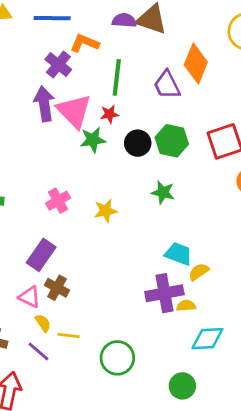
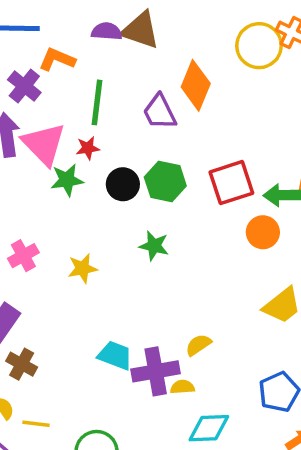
cyan trapezoid: (179, 254) -> (115, 355), moved

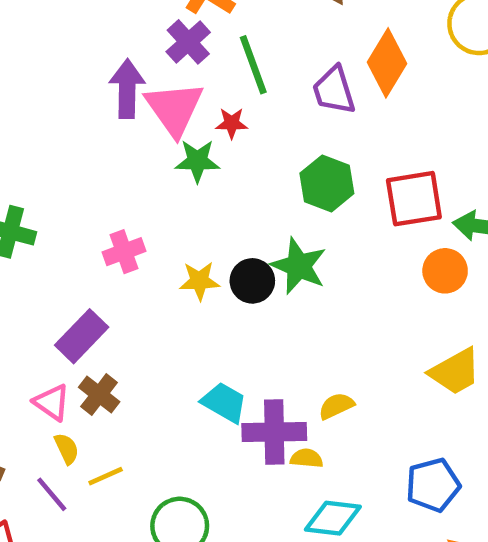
purple cross: (24, 86) -> (188, 42), moved
green line: (97, 102) -> (253, 65), turned -36
black circle: (123, 184) -> (252, 281), moved
green star: (154, 246) -> (299, 266), size x1.4
yellow line: (36, 424) -> (106, 476), turned -40

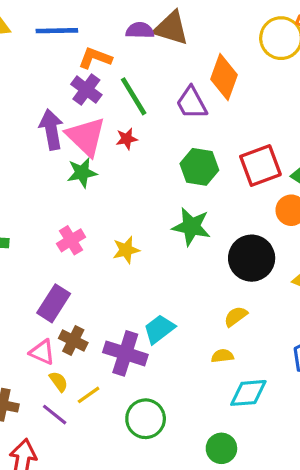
green star: (197, 161) -> (82, 173), moved
black circle: (252, 281) -> (252, 258), moved, size x1.5
cyan trapezoid: (224, 403) -> (159, 329), turned -56
purple cross: (274, 432) -> (125, 353), moved, turned 30

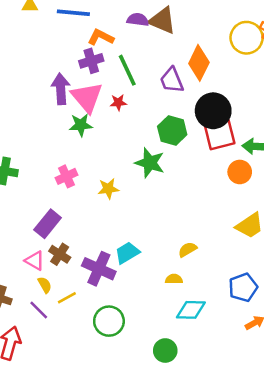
purple cross: (86, 90) -> (91, 61), turned 30
green star: (191, 227) -> (150, 163), moved
black circle: (252, 258) -> (213, 111), moved

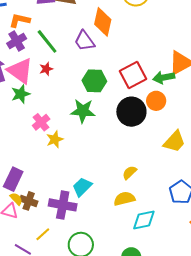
black circle: (213, 111) -> (131, 112), moved
pink cross: (66, 176) -> (41, 122), moved
yellow semicircle: (174, 279) -> (124, 199), size x1.5
yellow semicircle: (45, 285) -> (16, 199), moved

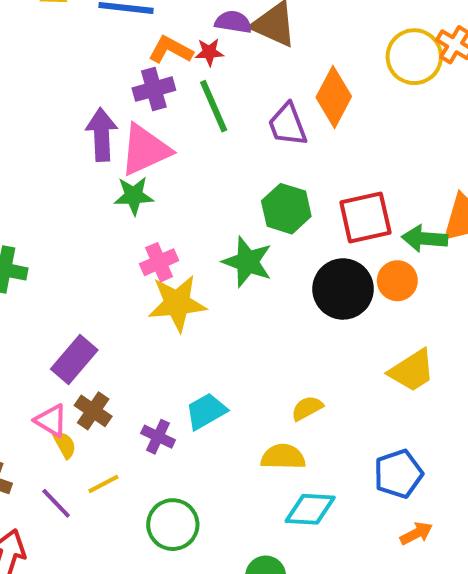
red star: (46, 69) -> (209, 52), moved
pink triangle: (20, 71) -> (145, 150), turned 44
yellow star: (55, 139) -> (177, 303), size x1.6
yellow semicircle: (16, 199) -> (65, 445), moved
purple cross: (63, 205) -> (158, 437), size x0.6

